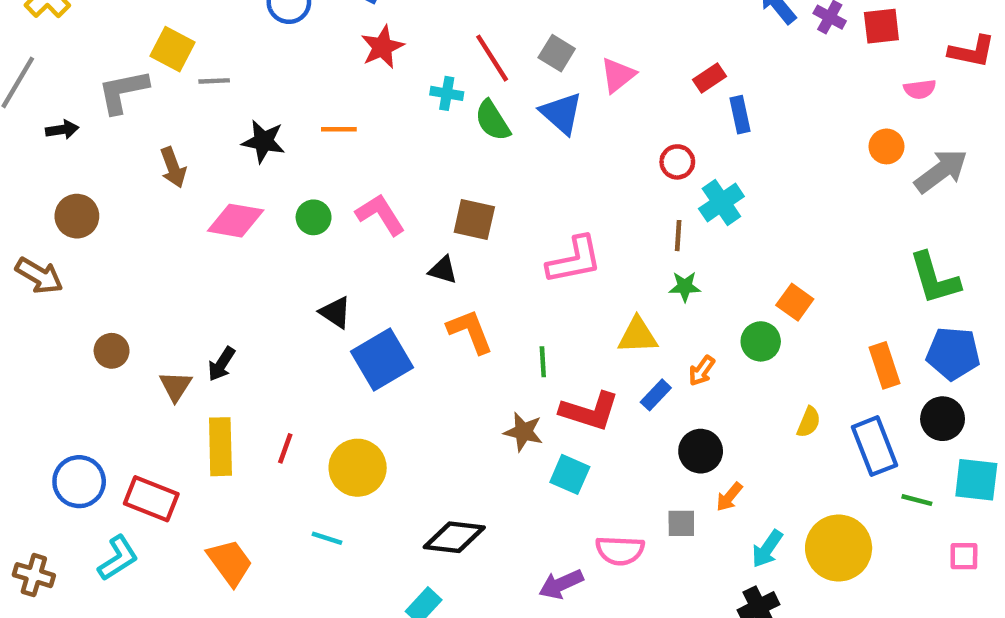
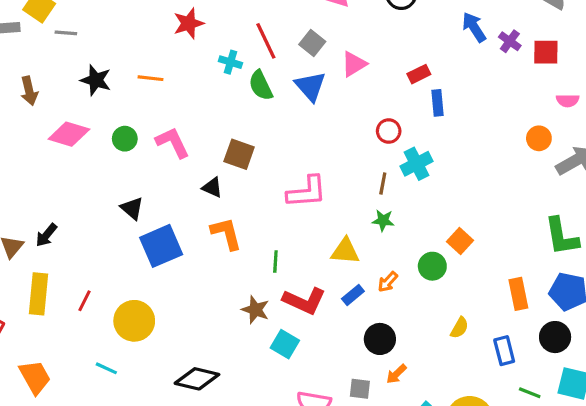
blue rectangle: (874, 446) -> (504, 351), size x0.7

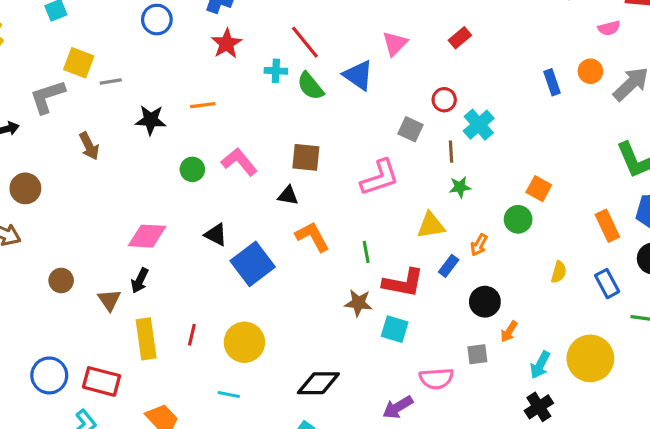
gray square: (312, 43) -> (410, 129), moved
blue rectangle: (437, 103) -> (552, 82), moved
pink diamond: (69, 134) -> (147, 236), moved

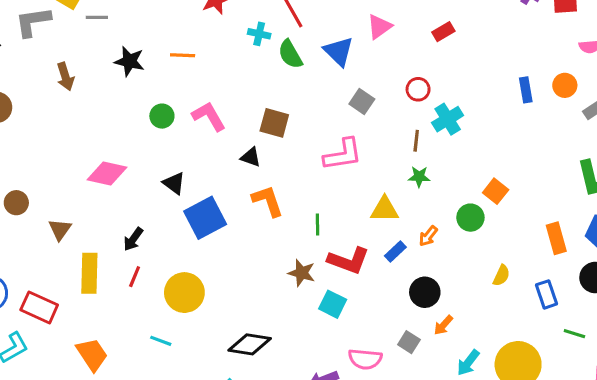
gray square: (410, 129) -> (362, 101), moved
black arrow: (140, 281) -> (133, 239), moved
gray square: (477, 354) -> (409, 342), turned 30

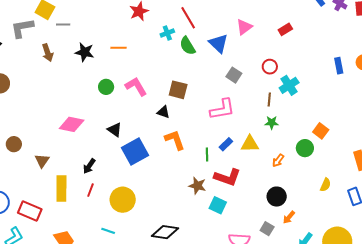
cyan cross: (259, 34) -> (167, 33), turned -32
brown arrow: (65, 77) -> (48, 53), moved
blue rectangle: (395, 251) -> (226, 144), moved

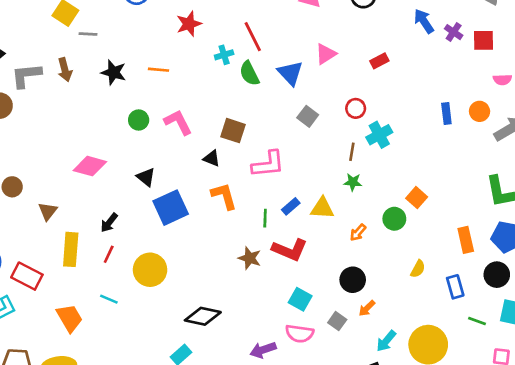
gray L-shape: (22, 28) -> (26, 75), moved
pink L-shape: (222, 109) -> (268, 164), moved
cyan square: (218, 205) -> (300, 299), moved
cyan line: (108, 231) -> (109, 299), moved

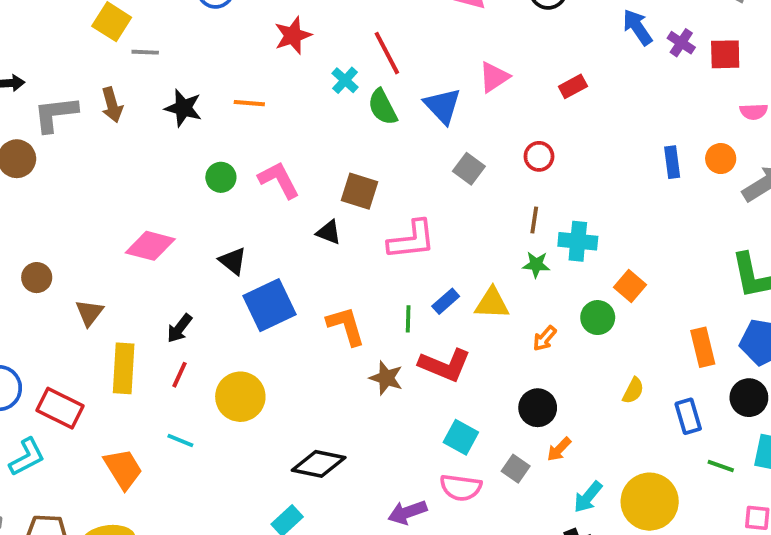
cyan cross: (224, 55) -> (345, 80), turned -30
cyan cross: (379, 135) -> (578, 241), moved, turned 35
orange L-shape: (224, 196) -> (346, 326), moved

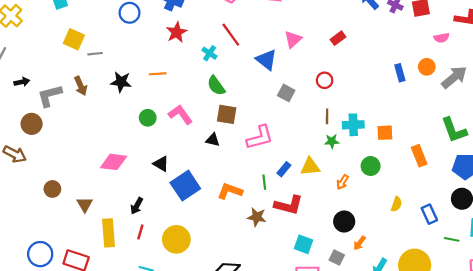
green semicircle: (383, 107) -> (216, 86), moved
orange square: (630, 286) -> (385, 133), moved, turned -35
orange L-shape: (346, 326) -> (230, 191), turned -45
orange rectangle: (703, 347) -> (419, 156), moved

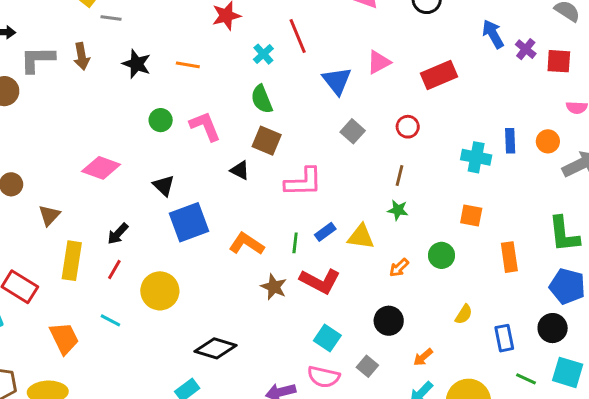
red rectangle: (338, 38) -> (439, 75), size x1.6
cyan cross: (353, 125) -> (476, 157), moved
orange arrow: (360, 243) -> (423, 357), moved

